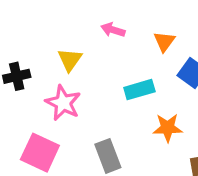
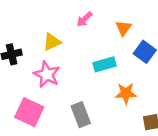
pink arrow: (113, 30) -> (84, 19), turned -60
yellow triangle: (70, 60) -> (52, 42), turned 30

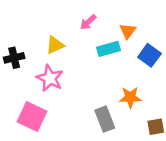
cyan rectangle: (105, 64) -> (109, 49), moved
gray rectangle: (81, 115) -> (105, 119), moved

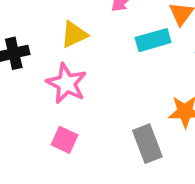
pink square: (32, 116) -> (65, 140), moved, size x0.6

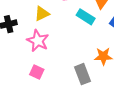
cyan rectangle: (153, 40) -> (86, 17), turned 48

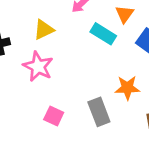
pink square: (37, 72) -> (54, 116), moved

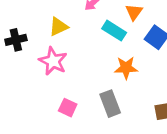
orange star: (127, 88) -> (126, 68), moved

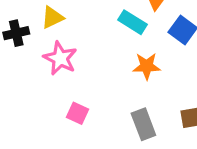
yellow triangle: (58, 27) -> (52, 17), moved
gray rectangle: (110, 104) -> (143, 124), moved

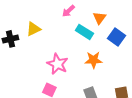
pink star: (60, 58) -> (57, 64), moved

